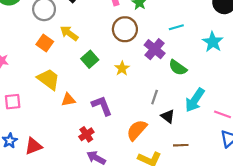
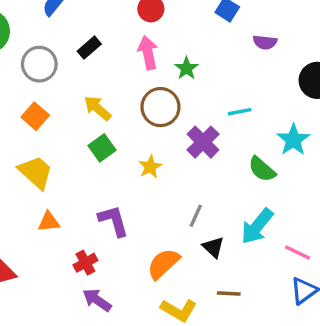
yellow arrow: (69, 33) -> (97, 108), moved
green semicircle: (178, 68) -> (262, 169), moved
orange triangle: (68, 100) -> (49, 222), moved

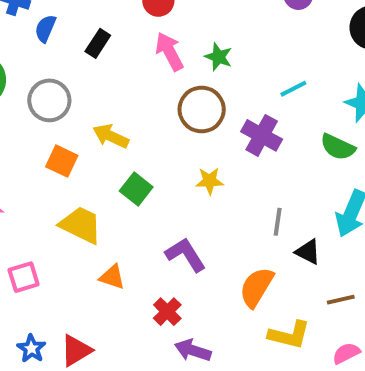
black rectangle: (89, 48) -> (98, 43), moved
yellow arrow: (97, 108) -> (111, 136), moved
green square: (102, 148) -> (136, 189), moved
yellow star: (150, 167) -> (210, 181), turned -30
orange triangle: (49, 222) -> (112, 277), turned 40

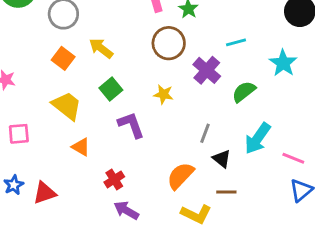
green semicircle: (338, 147) -> (244, 92), moved, turned 105
purple L-shape: (186, 255) -> (131, 125), moved
brown line: (341, 300) -> (226, 192), moved

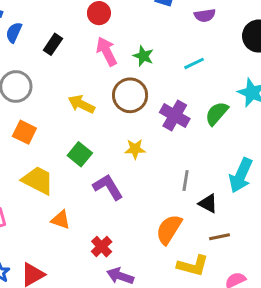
cyan line: (236, 42) -> (194, 63), moved
yellow arrow: (101, 48) -> (81, 104), moved
green semicircle: (244, 92) -> (217, 113), moved

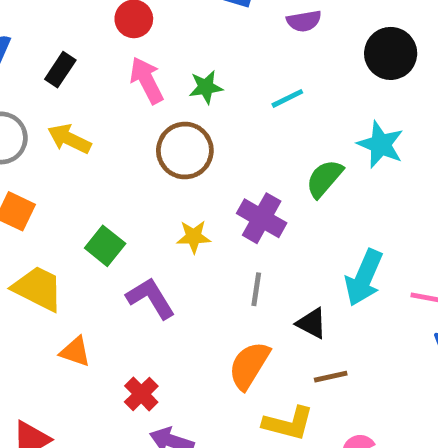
green star: (143, 56) -> (206, 87), turned -30
yellow arrow: (81, 104) -> (69, 139), moved
purple cross: (175, 116) -> (262, 218), moved
gray line: (186, 181) -> (256, 289), moved

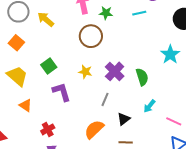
cyan line: (287, 98) -> (139, 13), moved
green semicircle: (324, 179) -> (142, 77), moved, turned 108
cyan arrow: (364, 278) -> (149, 106), size x0.6
black triangle: (312, 323) -> (124, 119), turned 40

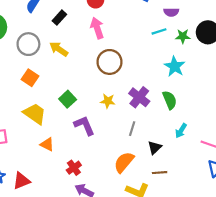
green star: (106, 13) -> (183, 36), moved
cyan star: (170, 54) -> (175, 66), moved

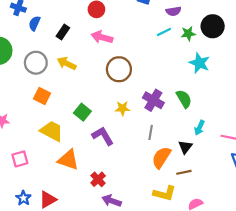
pink arrow: (97, 28) -> (102, 37), turned -48
cyan star: (175, 66) -> (199, 63), moved
orange triangle: (47, 144) -> (68, 160), size x1.5
black triangle: (155, 148) -> (185, 147), moved
orange semicircle: (124, 162) -> (161, 157), moved

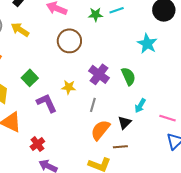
green star: (188, 34) -> (96, 15), moved
yellow star: (123, 108) -> (69, 87), moved

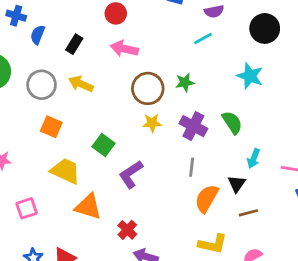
green star: (96, 15) -> (185, 82), moved
yellow star: (69, 87) -> (152, 123), moved
purple L-shape: (47, 103) -> (131, 174), turned -90
brown line: (120, 147) -> (248, 213), moved

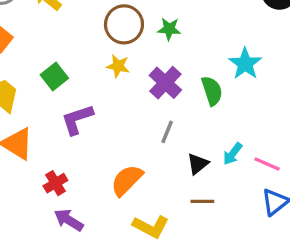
cyan star: (250, 76) -> (245, 64), moved
cyan arrow: (254, 158) -> (233, 154), moved
gray line: (192, 167) -> (167, 132), moved
orange semicircle: (207, 199) -> (127, 180), moved

